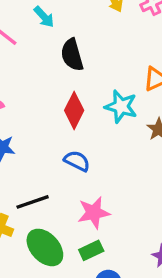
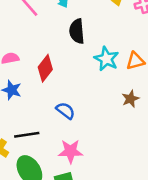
cyan star: (121, 106) -> (106, 59), moved
red diamond: (74, 110) -> (45, 68), moved

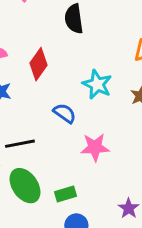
cyan star: (106, 59) -> (97, 84), moved
pink star: (71, 151) -> (95, 147), moved

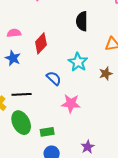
black semicircle: (74, 19) -> (82, 21), moved

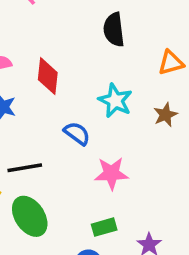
red diamond: (41, 43) -> (48, 76), turned -30
green rectangle: (47, 132) -> (104, 227), moved

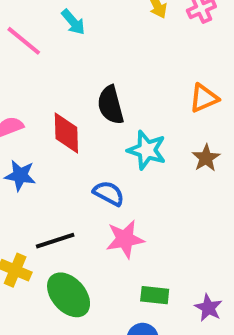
black semicircle: (114, 30) -> (111, 105), moved
pink star: (111, 173) -> (125, 239), moved
green rectangle: (104, 227) -> (155, 295), turned 30

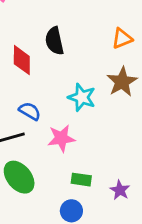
cyan star: (147, 150) -> (82, 97), moved
brown star: (206, 158) -> (122, 82), size x1.5
blue semicircle: (109, 193) -> (30, 111), moved

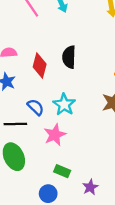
cyan star: (82, 97) -> (64, 104), moved
pink star: (61, 138) -> (55, 135), turned -30

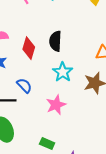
cyan star: (64, 104) -> (63, 72), moved
pink star: (55, 135) -> (56, 105), moved

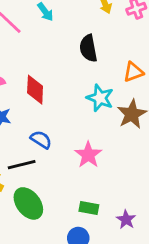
black semicircle: (55, 41) -> (88, 48), moved
cyan star: (63, 72) -> (100, 98), moved

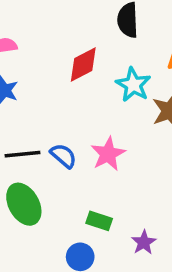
red diamond: (35, 90) -> (83, 65), moved, turned 52
blue semicircle: (41, 140) -> (63, 156), moved

